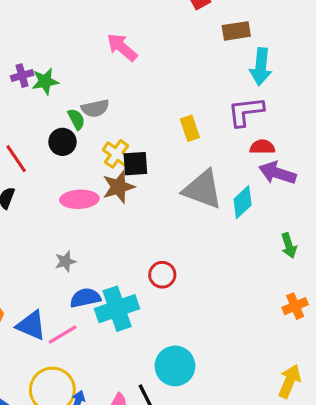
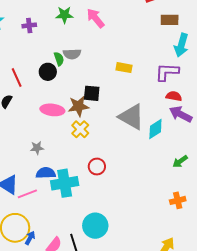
green star: (45, 81) -> (64, 15), moved
yellow rectangle: (190, 128) -> (124, 68), moved, turned -70
yellow cross: (117, 154) -> (80, 129), moved
green arrow: (289, 245) -> (180, 161), turned 63

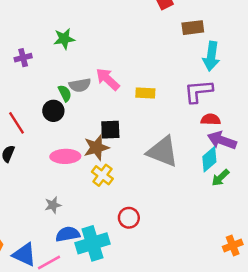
pink arrow: (95, 18) -> (108, 79), moved
cyan diamond: (155, 129) -> (209, 159), moved
green arrow: (180, 161) -> (220, 178), moved

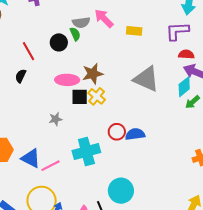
green semicircle: (65, 93) -> (75, 34), moved
black square: (110, 130) -> (80, 97), moved
blue semicircle: (68, 234) -> (135, 134), moved

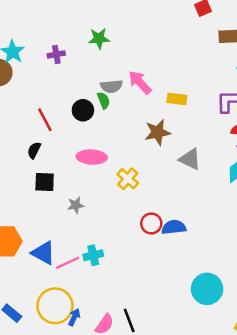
brown star: (93, 74) -> (158, 132), moved
gray triangle: (146, 79) -> (190, 159), size x0.7
black square: (80, 97) -> (45, 182), moved
cyan cross: (86, 151) -> (93, 255), moved, size x0.6
cyan circle: (121, 191) -> (207, 289), moved

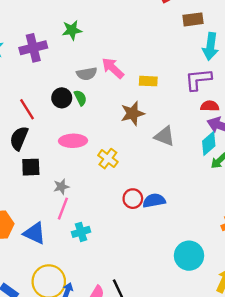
purple cross: (56, 54) -> (33, 48), size x1.6
green semicircle: (104, 100) -> (80, 98), moved
black semicircle: (34, 150) -> (19, 138), size x1.5
pink line: (68, 263) -> (63, 209), moved, turned -40

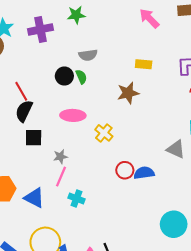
pink arrow: (113, 68) -> (149, 18), moved
red line: (27, 109) -> (21, 91), moved
gray triangle: (165, 136) -> (176, 149), moved
cyan cross: (81, 232) -> (77, 198), turned 35

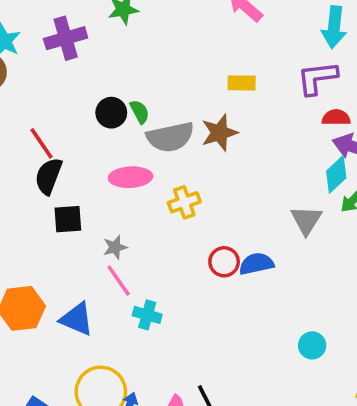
gray semicircle: (88, 55) -> (170, 137), moved, size x1.5
yellow cross: (104, 133) -> (184, 202), turned 36
gray triangle: (176, 149) -> (306, 220), turned 42
pink line: (61, 177) -> (119, 280), turned -54
cyan circle: (174, 224) -> (312, 345), size x0.6

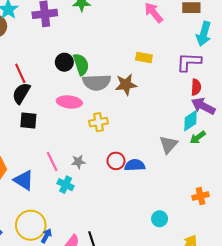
green semicircle: (140, 112) -> (81, 64), size x1.5
red semicircle: (336, 118) -> (196, 87), turned 84
gray star: (115, 247) -> (78, 162), moved

